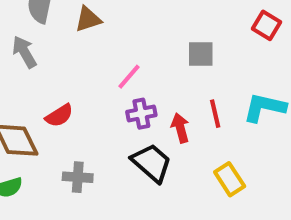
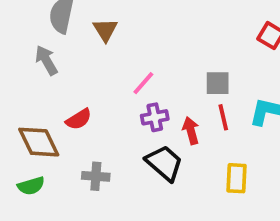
brown triangle: (88, 19) -> (105, 30), turned -44
gray square: (201, 54) -> (218, 83), moved
yellow rectangle: (230, 179) -> (237, 178), turned 36

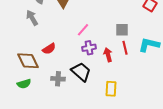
black trapezoid: (164, 163) -> (81, 72), moved
yellow rectangle: (237, 178) -> (111, 89), moved

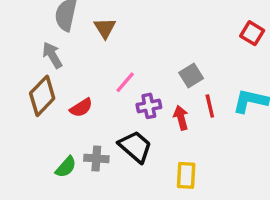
pink line: (83, 30) -> (125, 82), moved
gray square: (122, 30) -> (191, 76), moved, turned -32
brown diamond: (28, 61) -> (42, 96), moved, turned 70
green semicircle: (24, 84) -> (66, 167), moved, turned -32

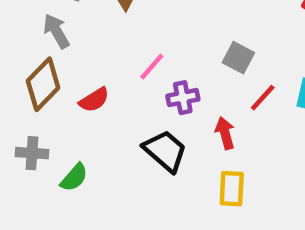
gray square: (191, 76) -> (238, 58), turned -30
red line: (210, 106) -> (263, 98), turned 55
red arrow: (181, 118) -> (225, 133), moved
gray cross: (96, 158) -> (32, 153), moved

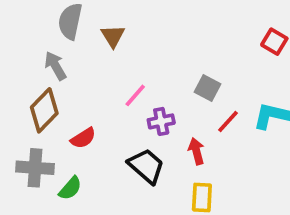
red semicircle: (94, 100) -> (83, 138), moved
gray cross: (32, 153) -> (35, 168), size x1.4

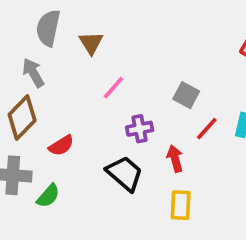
pink line: (135, 95) -> (113, 88), moved

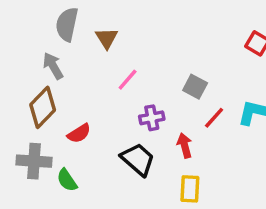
green semicircle: (48, 196) -> (67, 180), turned 105

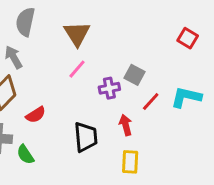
brown triangle: (107, 38) -> (77, 34), moved, size x1.4
purple cross: (152, 118) -> (109, 88), moved
black trapezoid: (138, 159) -> (86, 137), turned 44

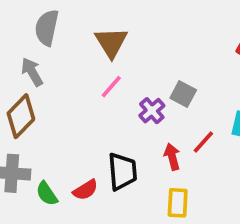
purple cross: (109, 88) -> (152, 111), turned -30
red line: (151, 101) -> (203, 142), moved
red semicircle: (36, 115) -> (85, 190), moved

